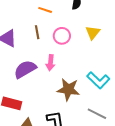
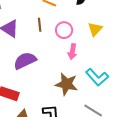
pink arrow: (50, 63) -> (72, 52), moved

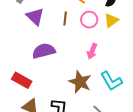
yellow triangle: (95, 29) -> (111, 20), moved
pink circle: (64, 30) -> (89, 20), moved

